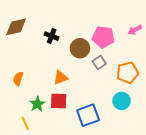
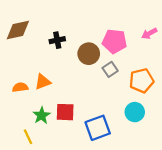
black cross: (52, 36) -> (57, 40), turned -32
orange triangle: (61, 78) -> (43, 82), moved
orange semicircle: (18, 79) -> (20, 87), turned 64

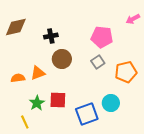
pink arrow: (149, 33) -> (133, 19), moved
brown circle: (89, 54) -> (62, 59), moved
cyan circle: (135, 112) -> (111, 103), moved

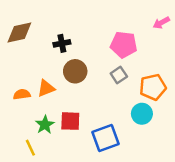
cyan circle: (111, 103) -> (142, 114), moved

